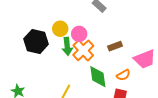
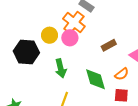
green arrow: (67, 46) -> (61, 68), moved
orange cross: (83, 50) -> (74, 23), moved

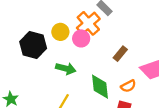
brown rectangle: (109, 45) -> (120, 54), turned -32
green arrow: (61, 68) -> (66, 69), turned -72

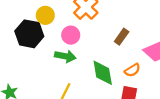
yellow circle: (60, 32) -> (45, 15), moved
pink circle: (81, 38) -> (71, 35), moved

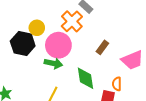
pink circle: (71, 35) -> (58, 45), size x1.6
orange semicircle: (132, 70) -> (117, 84), moved, turned 120

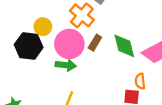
brown rectangle: (102, 47) -> (95, 43), moved
green diamond: (85, 78) -> (124, 46), moved

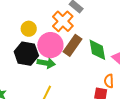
brown rectangle: (95, 43) -> (72, 45), size x1.5
black hexagon: (29, 46) -> (26, 54), moved

